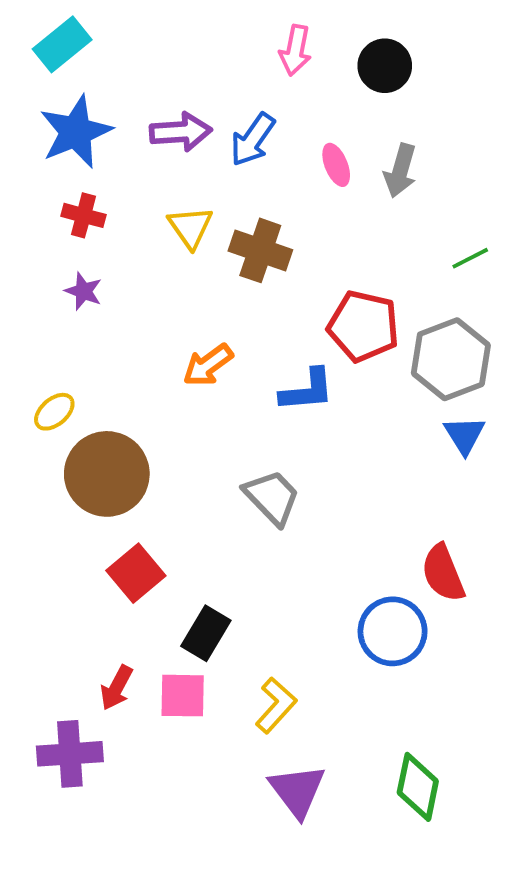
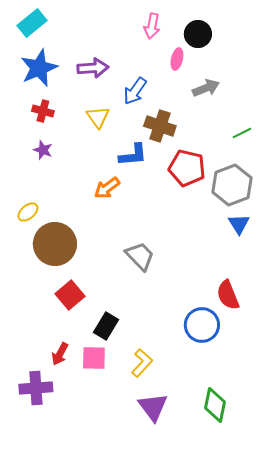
blue arrow: (253, 140) -> (135, 91), moved
pink ellipse: (336, 165) -> (177, 59), moved, turned 35
gray arrow: (400, 171) -> (206, 88), turned -128
brown cross: (260, 250) -> (160, 126), moved
blue L-shape: (307, 390) -> (133, 155), moved

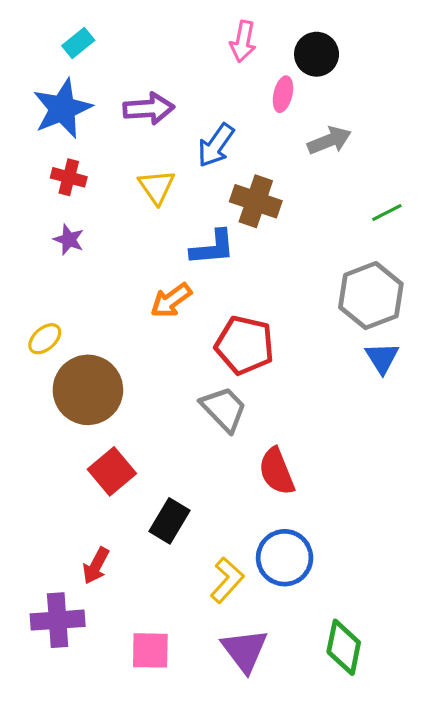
cyan rectangle: (32, 23) -> (78, 43), moved, size x0.7
red pentagon: (187, 168) -> (245, 345), moved
red semicircle: (228, 295) -> (277, 471), moved
blue circle: (202, 325) -> (285, 558), moved
pink square: (94, 358) -> (150, 650), moved

